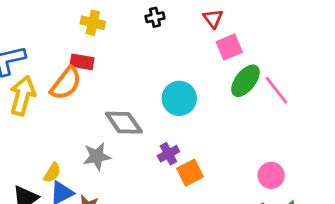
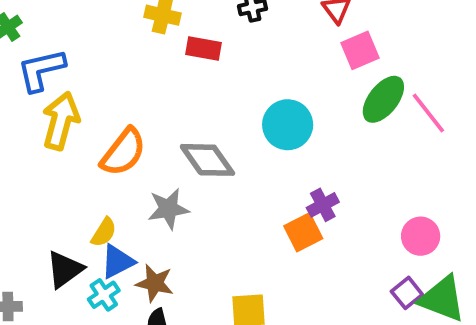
red rectangle: (82, 62) -> (204, 48), moved
orange semicircle: (66, 83) -> (123, 152), moved
purple cross: (168, 154) -> (323, 205), moved

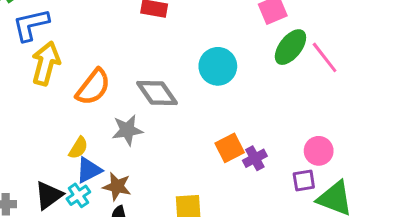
purple cross: (323, 205) -> (255, 158), moved
black triangle: (65, 269) -> (49, 195), moved
purple square: (407, 293) -> (304, 181), moved, turned 30

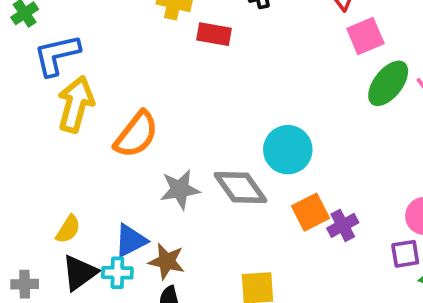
cyan circle: (218, 66) -> (288, 150), moved
gray diamond: (157, 93) -> (240, 188), moved
yellow semicircle: (78, 148) -> (68, 229), moved
cyan cross: (78, 195) -> (117, 273), turned 35

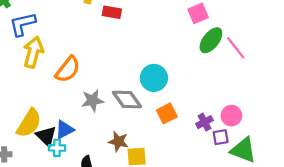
purple cross: (343, 225) -> (204, 122), moved
yellow semicircle: (68, 229) -> (29, 123), size x1.8
brown star: (167, 261) -> (118, 141), moved
black triangle: (80, 273) -> (46, 136), moved, turned -40

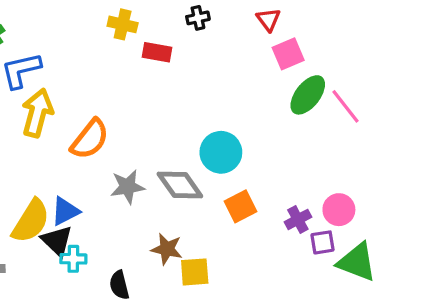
blue triangle: (65, 130) -> (65, 211), moved

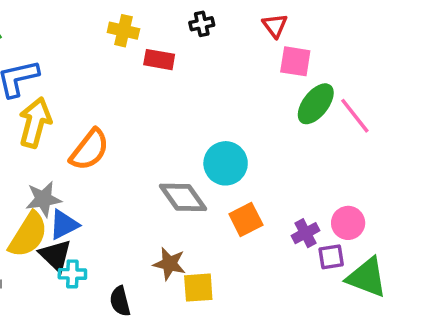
pink square: (288, 54) -> (295, 61), turned 32
gray star: (127, 187) -> (43, 199), moved

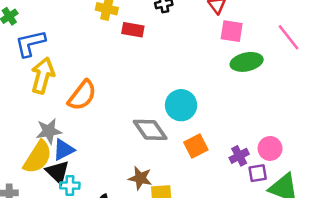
green ellipse: (316, 104) -> (247, 62), turned 40
pink line: (355, 116) -> (289, 37), moved

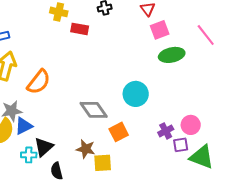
pink square: (232, 31) -> (160, 30), turned -30
cyan circle: (181, 105) -> (136, 94), moved
orange square: (196, 146) -> (119, 132), moved
black triangle: (57, 172) -> (44, 147), moved, turned 35

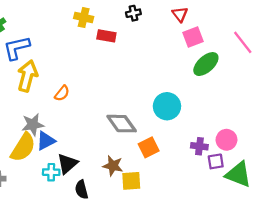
green ellipse: (172, 55) -> (206, 64), turned -30
orange semicircle: (39, 82) -> (62, 93), size x0.6
purple cross: (166, 131) -> (199, 146), turned 35

